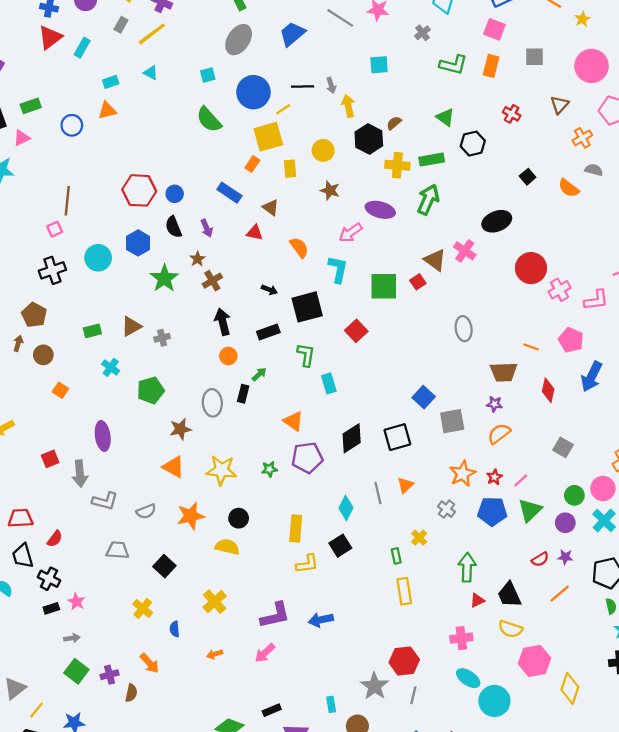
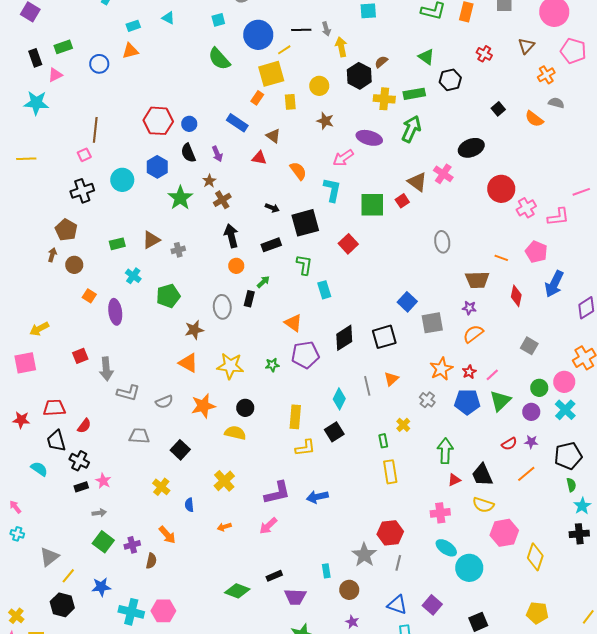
purple ellipse: (103, 436) -> (115, 312), moved

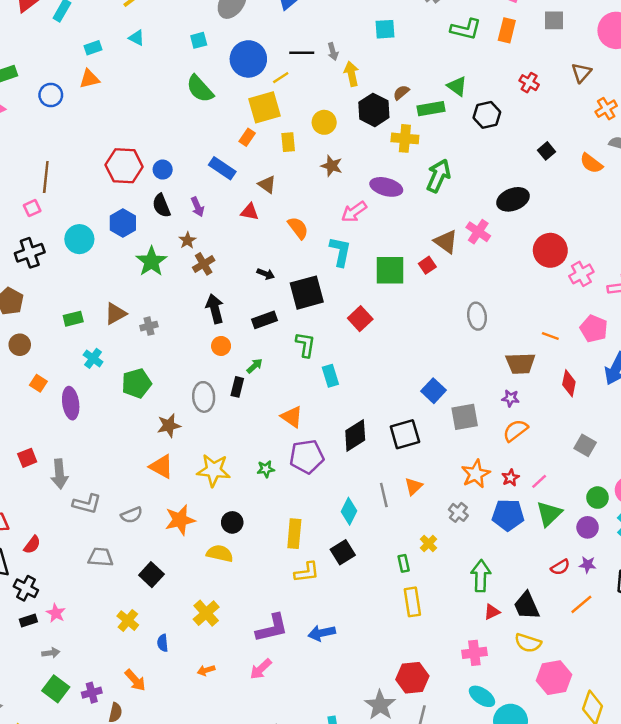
green rectangle: (414, 94) -> (431, 109), moved

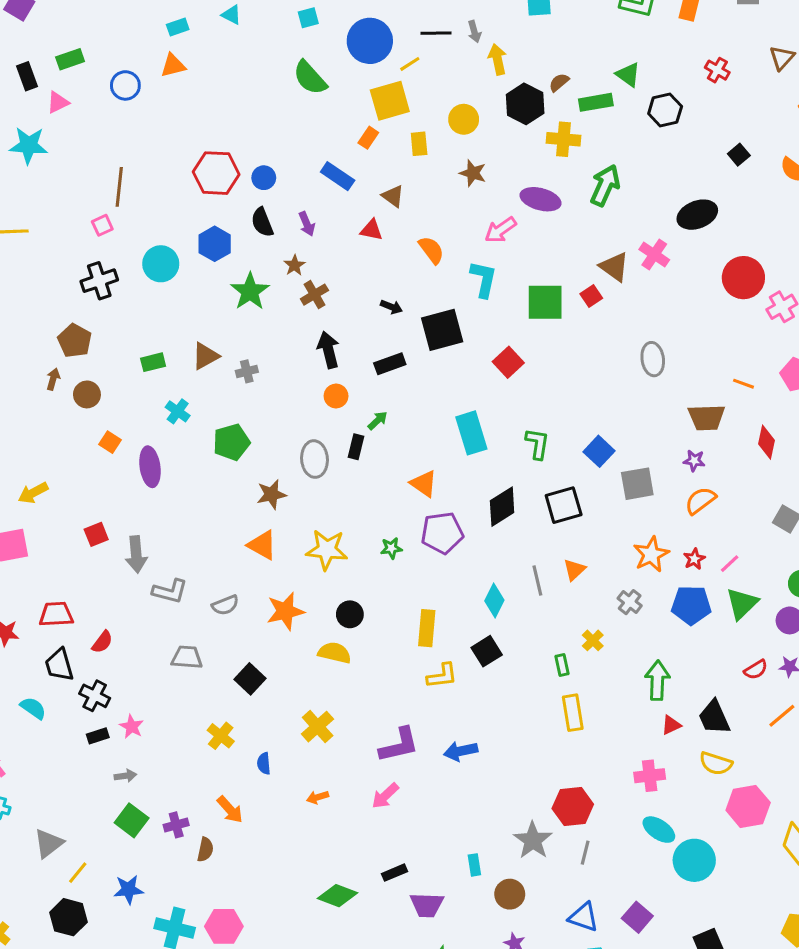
green L-shape: (306, 345) -> (537, 444), moved
cyan rectangle: (330, 376) -> (471, 433), size x1.5

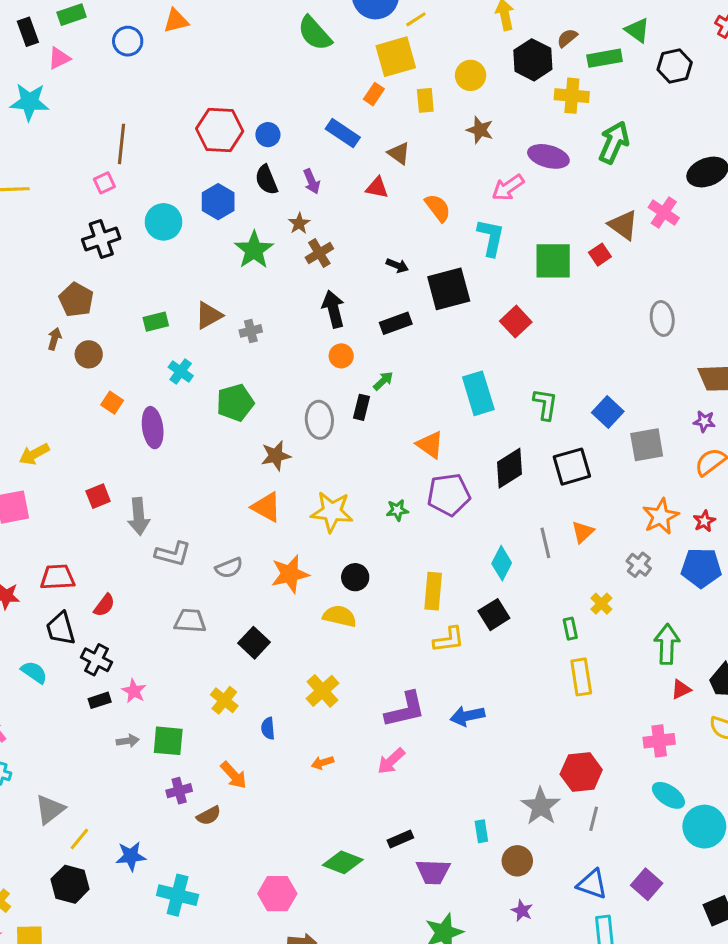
green square: (132, 820) -> (168, 741), moved, turned -32
brown semicircle: (205, 850) -> (209, 816), turned 50
pink hexagon: (224, 926) -> (277, 894), moved

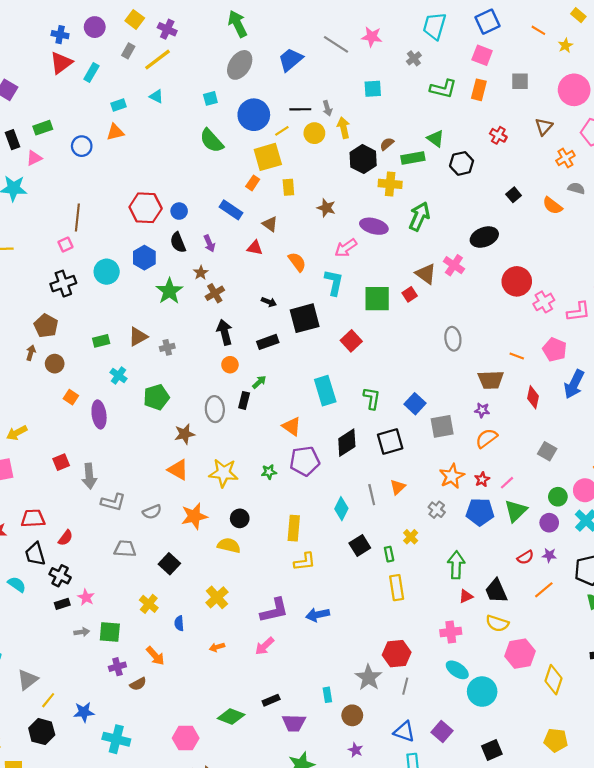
yellow circle: (471, 75) -> (314, 133), moved
black square: (494, 615) -> (360, 545), moved

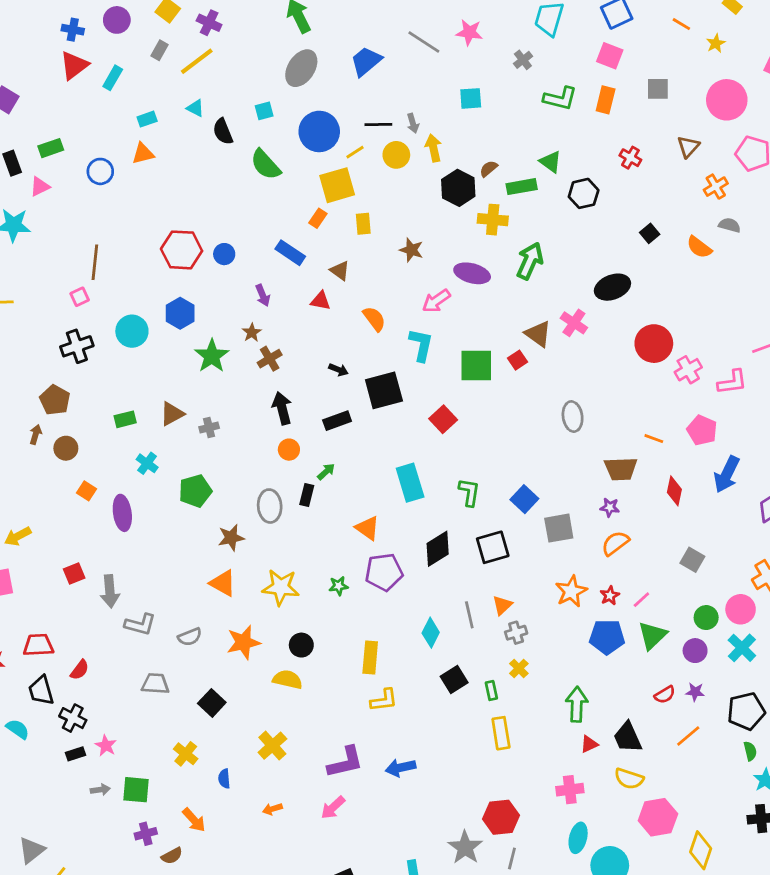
black semicircle: (178, 242) -> (223, 131), moved
gray cross: (437, 510) -> (516, 633), moved, turned 35
cyan ellipse: (457, 670) -> (578, 838), turned 70

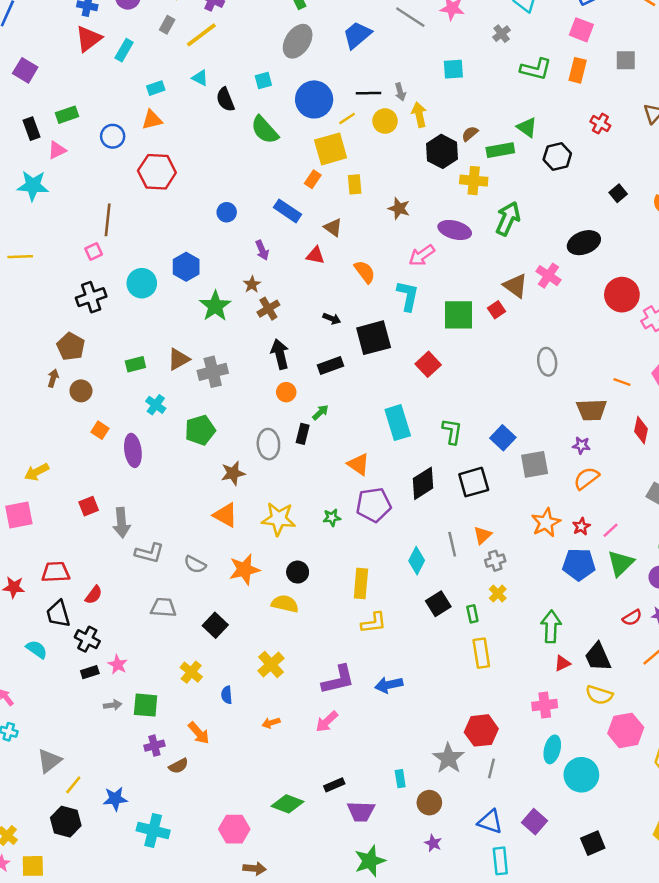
red hexagon: (182, 250) -> (157, 172), moved
gray cross: (209, 428) -> (213, 372), size x1.6
gray semicircle: (190, 637) -> (195, 564), turned 50

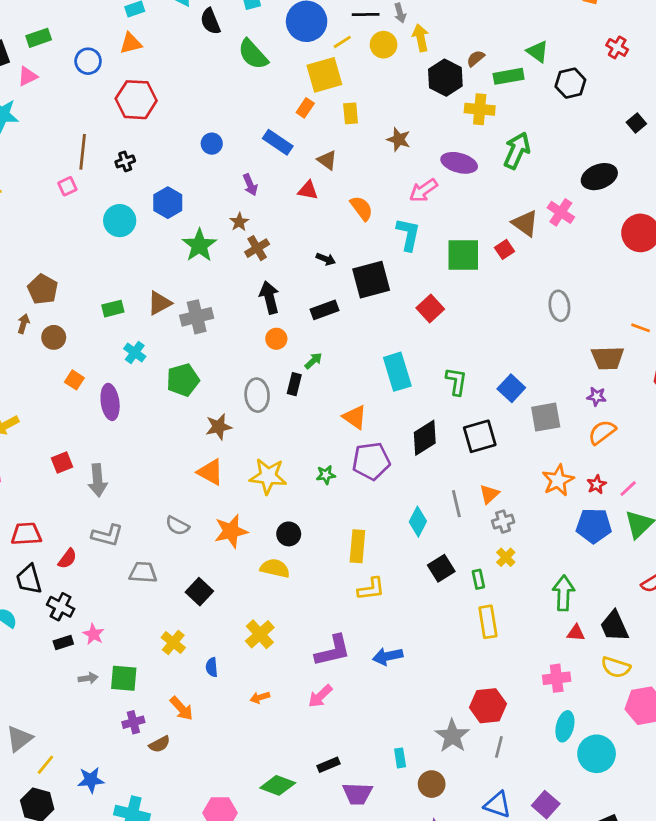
black cross: (91, 297) -> (125, 161), moved, size x0.6
gray L-shape: (149, 553) -> (107, 535), moved
red triangle: (562, 663) -> (576, 633), turned 30

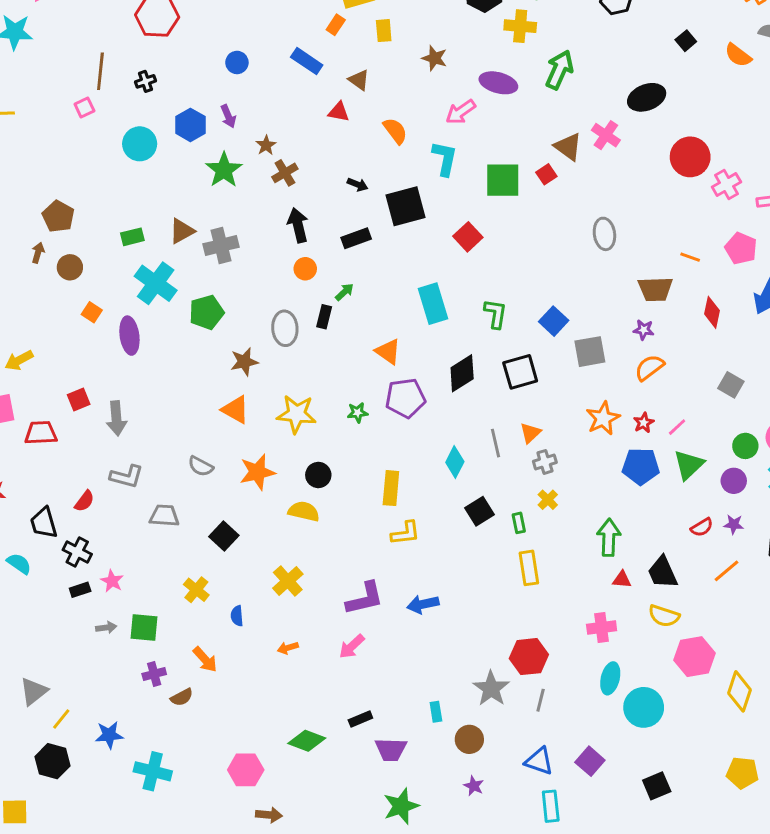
purple arrow: (250, 185) -> (228, 116), moved
cyan cross: (135, 353) -> (156, 283), size x1.8
red trapezoid: (26, 534) -> (41, 433), moved

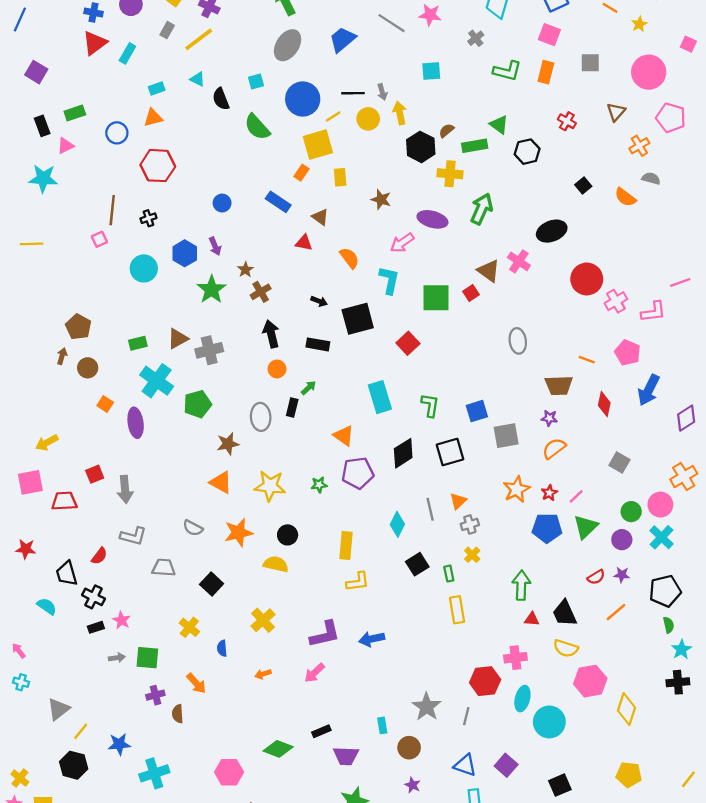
black rectangle: (356, 238) -> (318, 344), turned 30
blue square: (554, 321) -> (477, 411), turned 30
red hexagon: (529, 657) -> (485, 681), moved
brown semicircle: (182, 697) -> (178, 714), turned 114
cyan cross: (153, 771) -> (154, 773), turned -32

